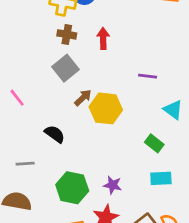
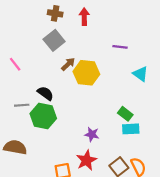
green rectangle: (154, 143) -> (125, 114), moved
gray line: (25, 164) -> (22, 105), moved
green hexagon: (72, 188) -> (43, 116), moved

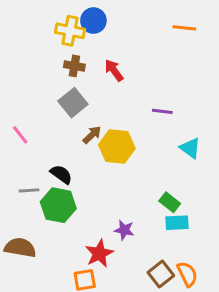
red arrow: (84, 17) -> (114, 70), turned -35
red star: (86, 160) -> (99, 253), moved

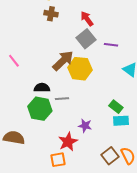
red arrow: (114, 70) -> (87, 19), moved
gray square: (73, 103) -> (86, 39), moved
brown arrow: (92, 135) -> (63, 61), size x1.6
black semicircle: (61, 174) -> (42, 88), turned -35
gray line: (29, 190) -> (62, 99), moved

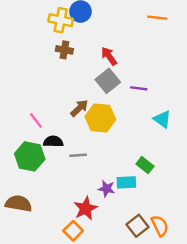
pink line: (14, 61) -> (36, 121), moved
brown arrow: (63, 61) -> (79, 108), size x0.7
green hexagon: (40, 109) -> (30, 156), moved
cyan rectangle: (121, 121) -> (126, 182), moved
orange square: (58, 160) -> (73, 231), turned -35

